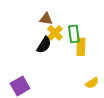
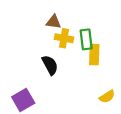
yellow cross: (55, 33) -> (64, 38), turned -35
black semicircle: (44, 45) -> (50, 65), moved, turned -60

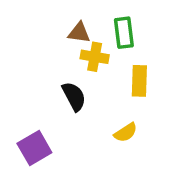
green rectangle: (86, 39) -> (124, 33), moved
yellow semicircle: (107, 97) -> (126, 132), moved

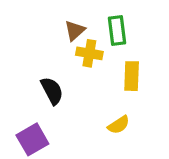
brown triangle: (79, 33) -> (75, 31), turned -50
black semicircle: (74, 96) -> (52, 91), moved

